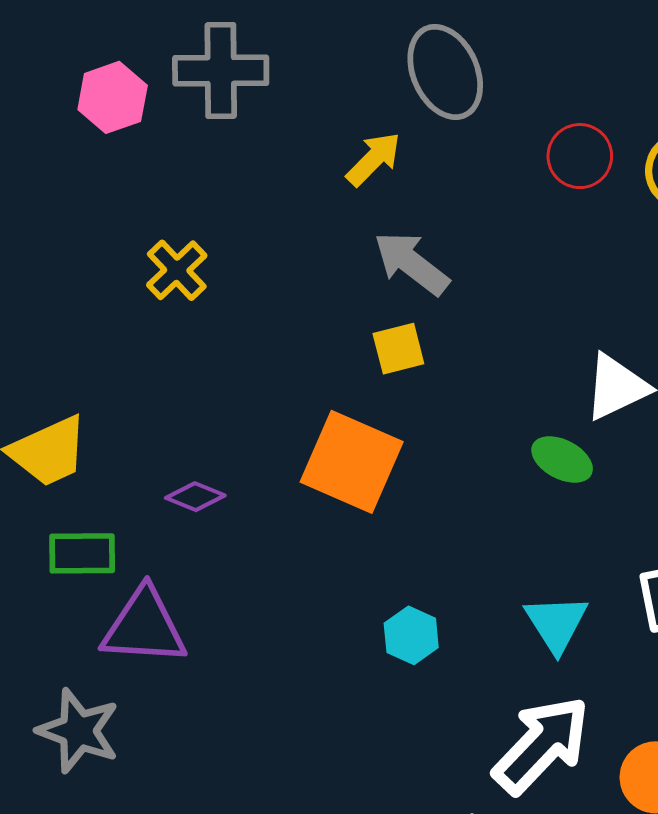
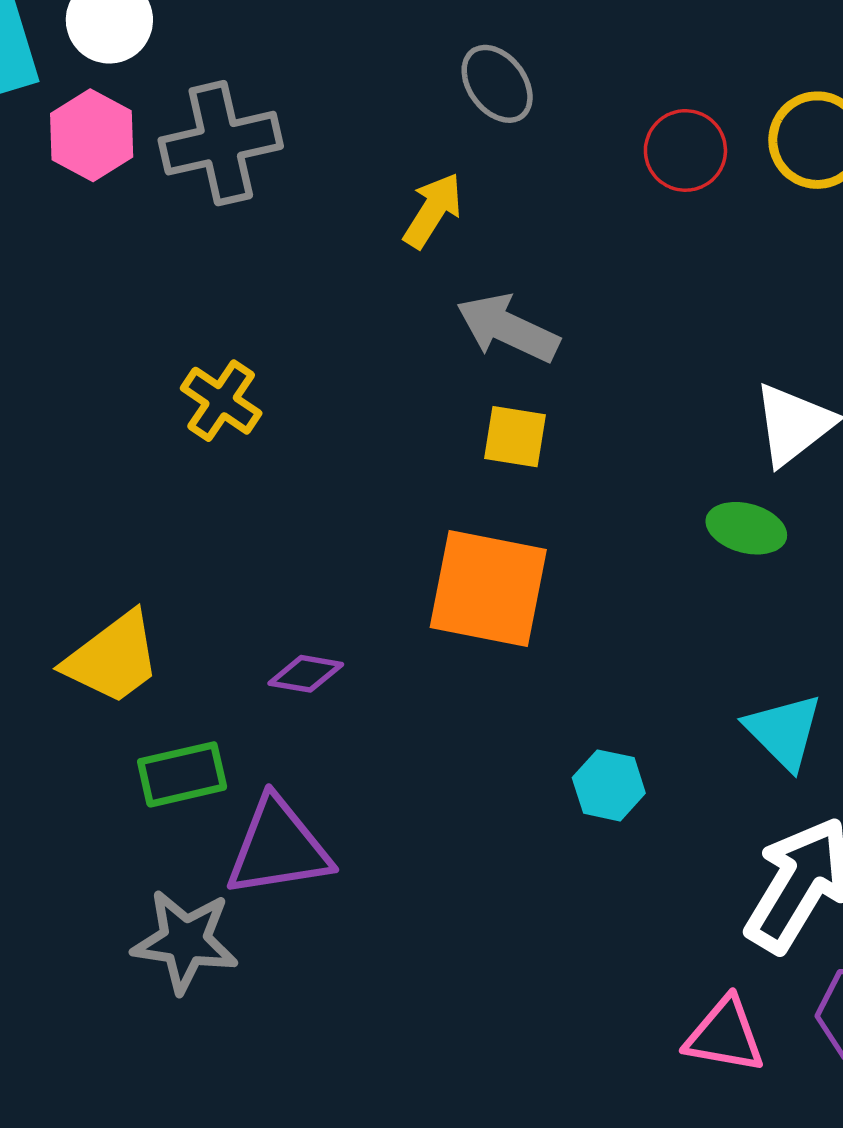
gray ellipse: (445, 72) -> (497, 84), size x0.7
pink hexagon: (113, 97) -> (92, 135), moved
yellow square: (398, 349) -> (515, 437), turned 36
gray star: (78, 731) -> (185, 941), moved

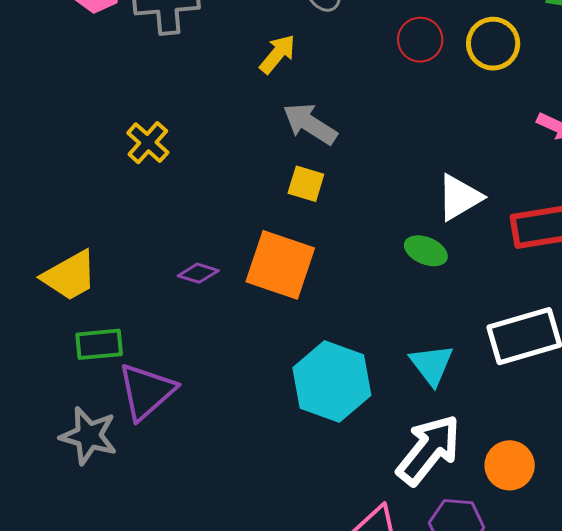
purple diamond: (306, 674) -> (198, 273), moved
cyan hexagon: (609, 785) -> (332, 382), size x2.0
purple triangle: (278, 848) -> (146, 391), turned -40

